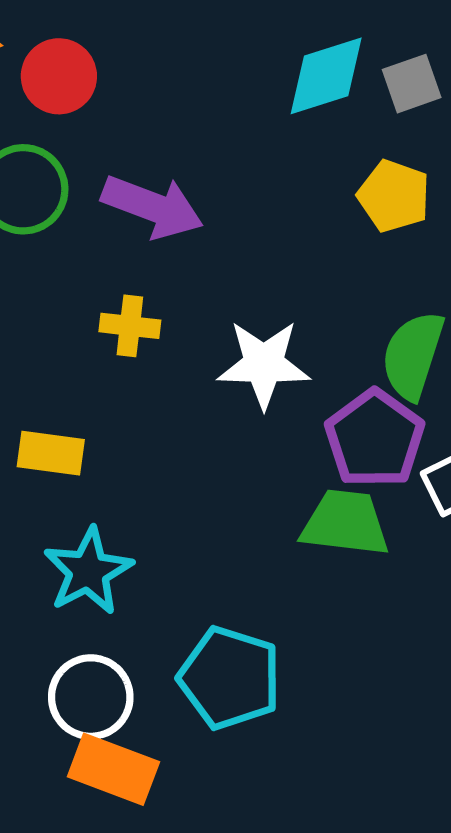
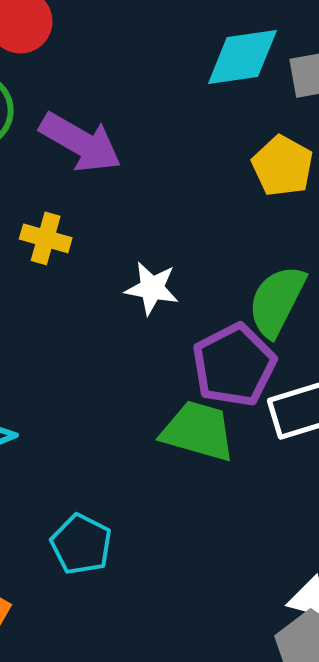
white star: (264, 364) -> (152, 288), size x0.7
cyan pentagon: (230, 678) -> (81, 544), size x0.7

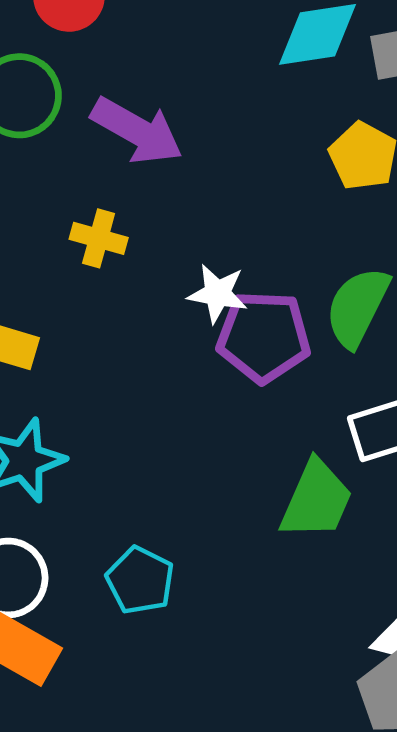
purple pentagon: (234, 365) -> (264, 337), moved, turned 30
green trapezoid: (198, 431) -> (316, 500), moved, turned 98

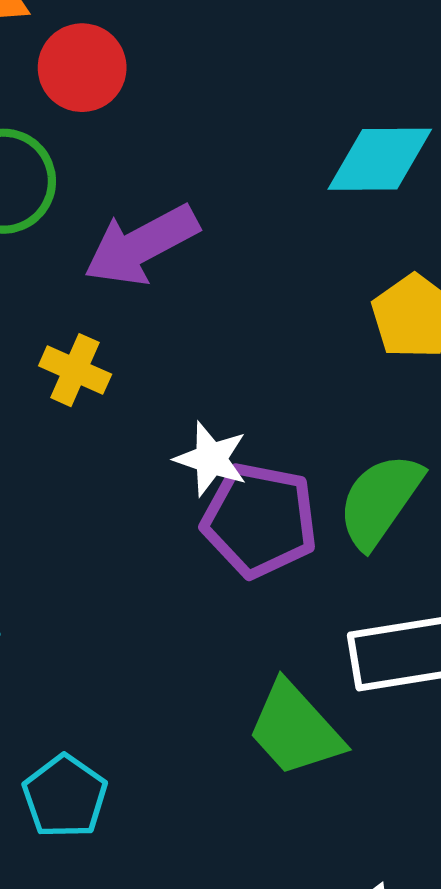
purple arrow: (137, 131) -> (141, 245), turned 114
green trapezoid: (316, 500) -> (295, 729), turned 106

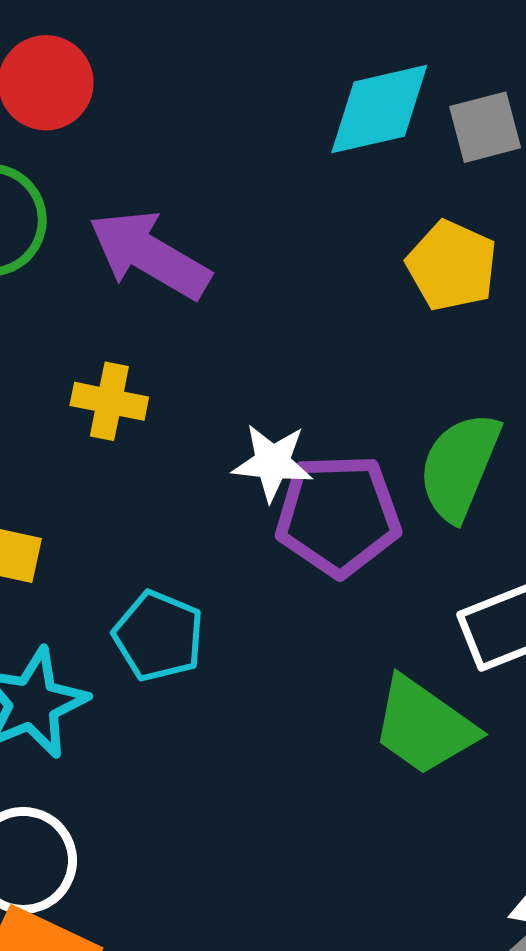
purple arrow: (141, 245) -> (150, 255), turned 71
cyan pentagon: (65, 796) -> (158, 636), moved

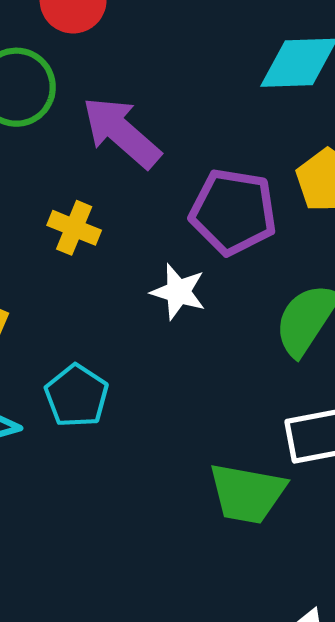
purple pentagon: (338, 515) -> (233, 212), moved
green trapezoid: (424, 726) -> (247, 493), turned -36

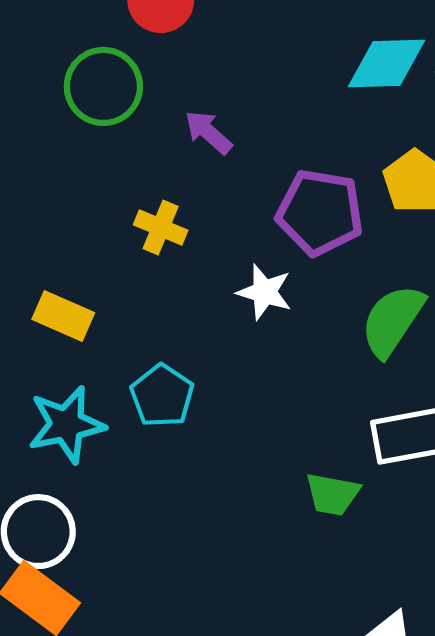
purple arrow: (121, 132) -> (208, 132), size x0.6
green trapezoid: (247, 493) -> (332, 494), size x0.7

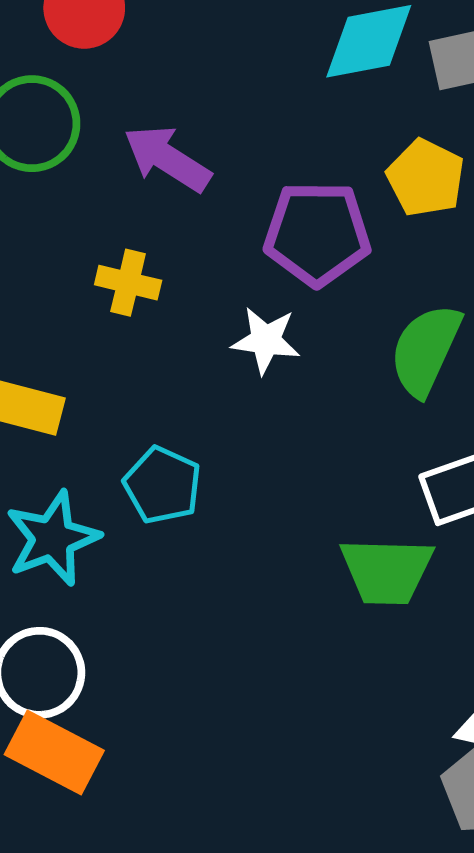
purple arrow: (208, 132) -> (167, 159), size x1.4
green trapezoid: (332, 494) -> (387, 571), size x1.4

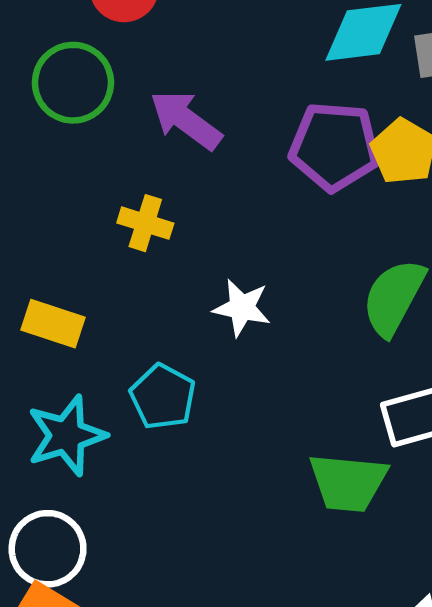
purple pentagon: (317, 234) -> (335, 146), moved
white star: (266, 340) -> (242, 308), moved

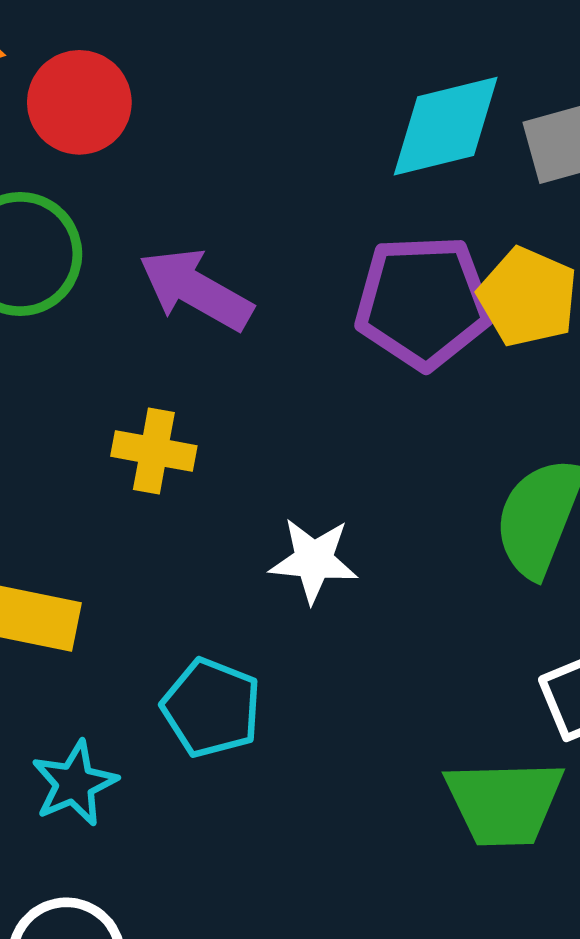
cyan star: (67, 436) -> (74, 783), size x0.7

